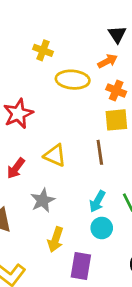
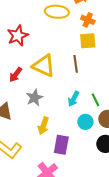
yellow triangle: (55, 155) -> (44, 66), size x1.4
cyan circle: (102, 228) -> (85, 122), moved

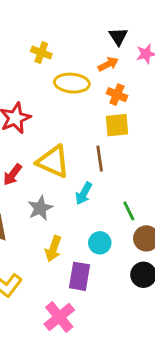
cyan arrow: (74, 99) -> (84, 193), moved
cyan circle: (85, 122) -> (100, 243), moved

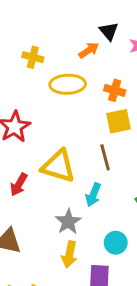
orange arrow: (108, 64) -> (89, 50), moved
gray star: (40, 208) -> (68, 222), moved

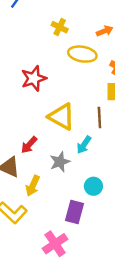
red arrow: (19, 184) -> (29, 145), moved
yellow arrow: (69, 254) -> (33, 186), moved

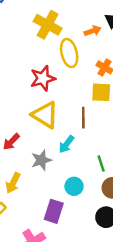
yellow cross: (60, 27) -> (48, 25), size x1.6
yellow ellipse: (82, 54) -> (69, 53), turned 64
red star: (34, 78) -> (43, 78), moved

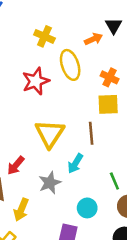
yellow cross: (48, 25) -> (44, 36), size x0.7
red star: (43, 78) -> (36, 81), moved
yellow triangle: (45, 115) -> (50, 134), turned 36

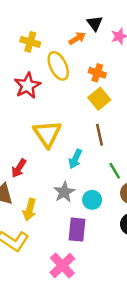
yellow square: (108, 104) -> (99, 99), turned -30
brown line: (91, 133) -> (99, 135), moved
gray star: (50, 183) -> (64, 192), moved

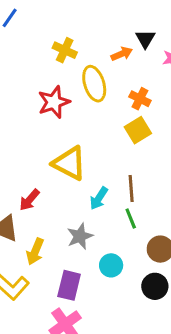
yellow triangle: (47, 134) -> (69, 163), turned -36
brown line: (99, 135) -> (131, 188), moved
green line: (115, 171) -> (131, 218), moved
cyan circle: (92, 200) -> (111, 265), moved
purple rectangle: (77, 230) -> (69, 285), moved

